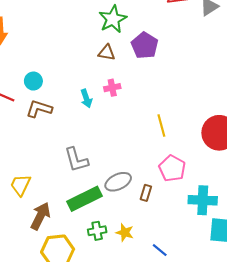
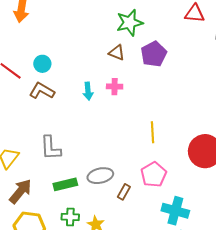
gray L-shape: (76, 160) -> (51, 148), moved
green rectangle: (85, 199) -> (65, 184), size x0.7

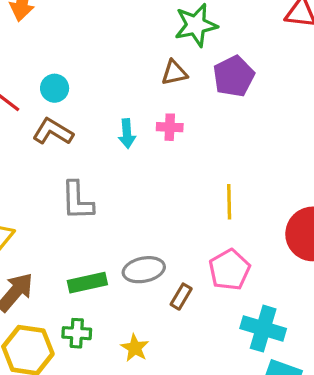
brown triangle: (117, 53) -> (174, 73), turned -36
gray L-shape: (51, 148) -> (77, 201), moved
green cross: (70, 217) -> (77, 333), moved

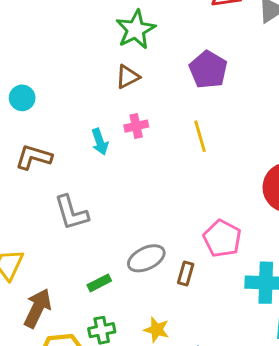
purple pentagon: (234, 76) -> (208, 70), moved
cyan circle: (55, 88) -> (22, 98), moved
yellow line: (229, 202) -> (200, 136), moved
green rectangle: (87, 283) -> (99, 283), size x0.7

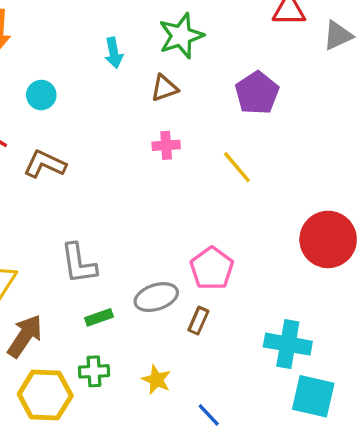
yellow line: (200, 136) -> (237, 167), turned -32
cyan arrow: (100, 142) -> (114, 53), moved
gray L-shape: (71, 213) -> (79, 263), moved
pink pentagon: (222, 238) -> (212, 268), moved

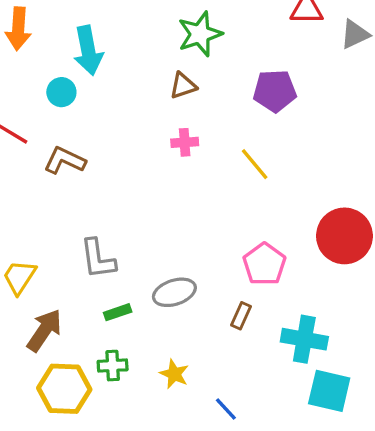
cyan arrow: (114, 53) -> (88, 51), moved, size x1.6
purple pentagon: (257, 93) -> (275, 91), turned 30
pink pentagon: (212, 268) -> (264, 264), moved
brown rectangle: (198, 321) -> (241, 316), moved

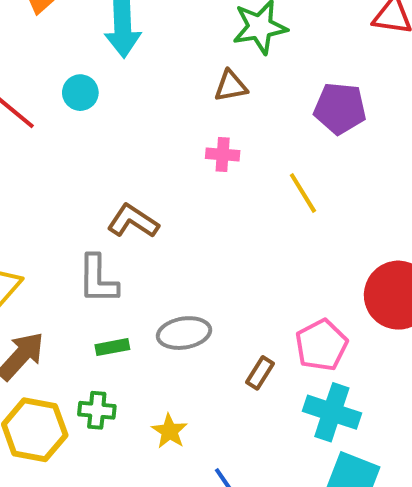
cyan circle: (61, 92) -> (80, 93), moved
brown L-shape: (65, 160) -> (133, 221), moved
pink pentagon: (264, 264) -> (321, 345), moved

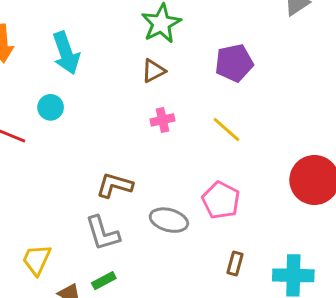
gray ellipse: (184, 333) -> (169, 220), moved, turned 42
pink pentagon: (321, 345) -> (221, 200), moved
green rectangle: (112, 347) -> (104, 281), moved

